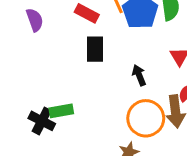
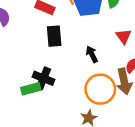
black cross: (42, 121) -> (43, 78), moved

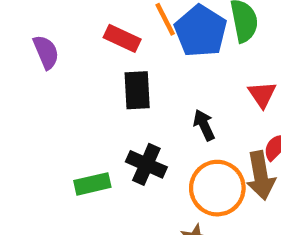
black cross: (43, 78) -> (146, 164), moved

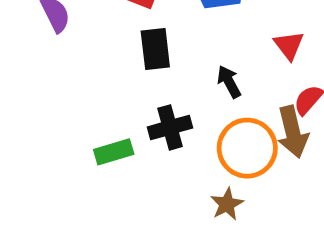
black cross: (146, 164) -> (170, 127), turned -36

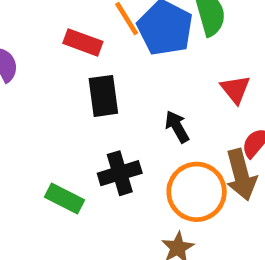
green rectangle: (114, 152) -> (65, 198), turned 45

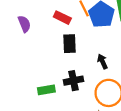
green rectangle: (65, 198) -> (46, 90), turned -42

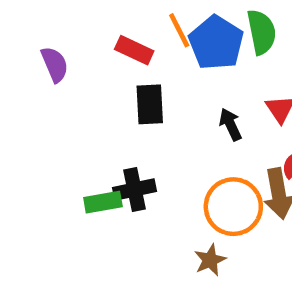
black arrow: (103, 61) -> (230, 124), moved
black cross: (73, 81) -> (134, 190), moved

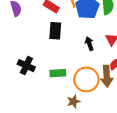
black cross: (134, 190) -> (26, 66), moved, turned 30
green rectangle: (103, 202) -> (58, 73), moved

